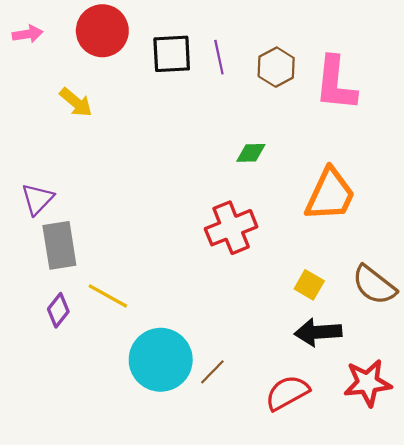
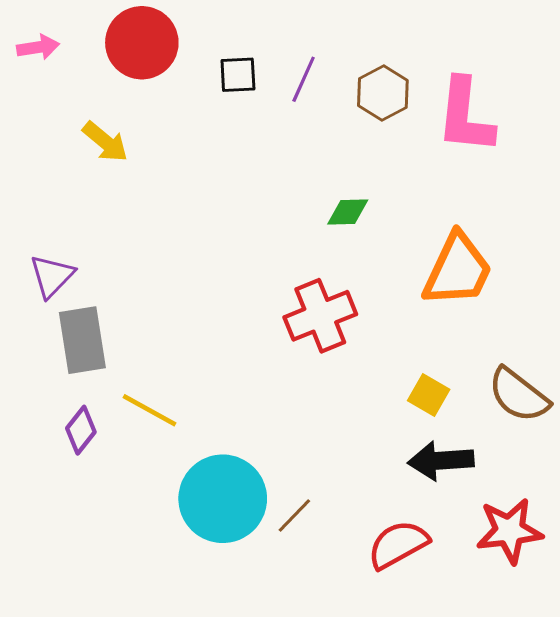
black square: (172, 54) -> (238, 75), size x0.7
purple line: (219, 57) -> (304, 79), turned 36

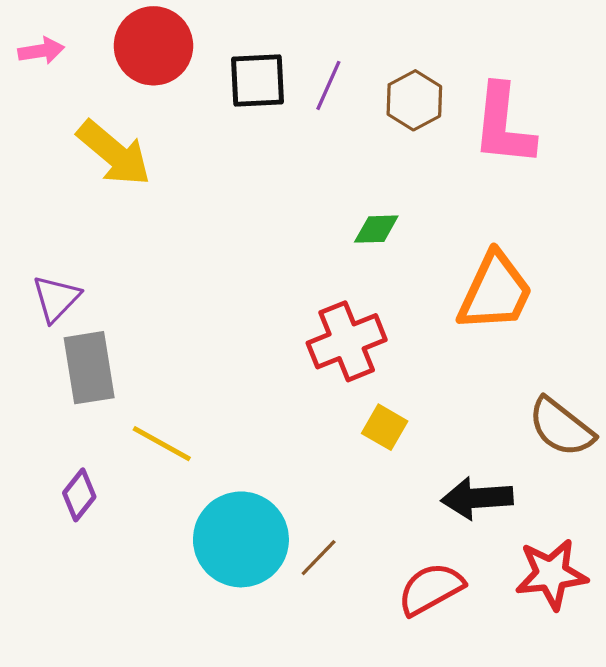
black square: (238, 75) -> (257, 80), size x1.4
yellow arrow: (105, 142) -> (114, 153), size x1.5
yellow square: (429, 395) -> (385, 427), moved
purple diamond: (81, 430) -> (79, 495), moved

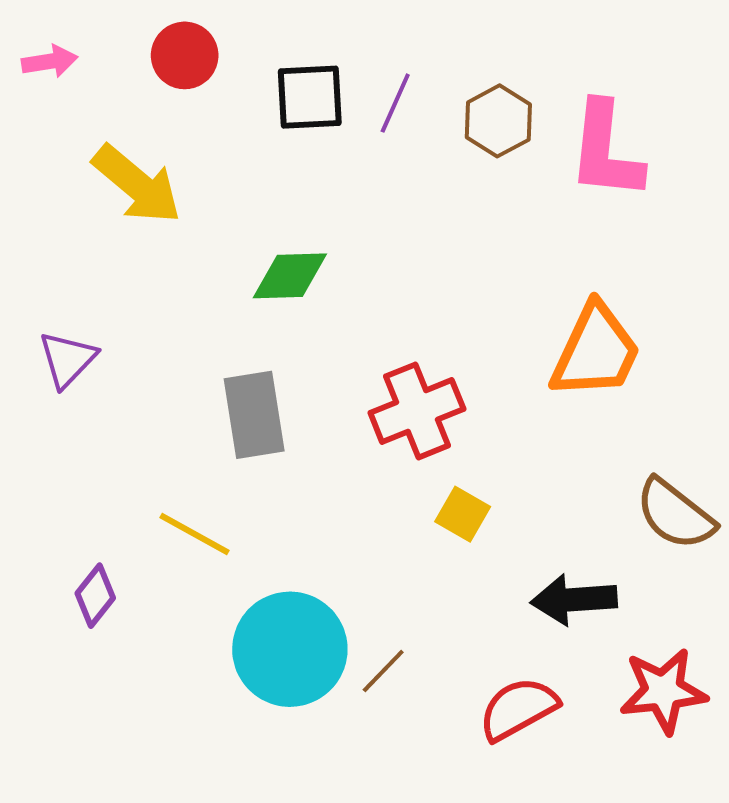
red circle: (153, 46) -> (185, 55), size x0.7
green diamond: (376, 229) -> (290, 276), moved, size x1.4
gray rectangle: (89, 368) -> (254, 415), moved

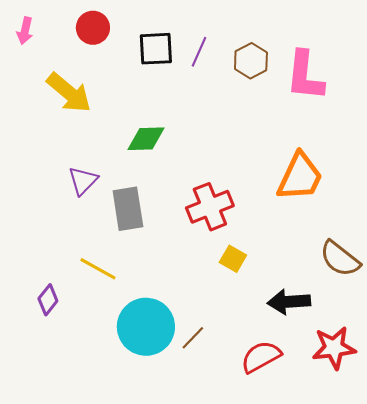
pink arrow: (50, 61) -> (25, 31), turned 112
purple triangle: (67, 359) -> (83, 181), moved

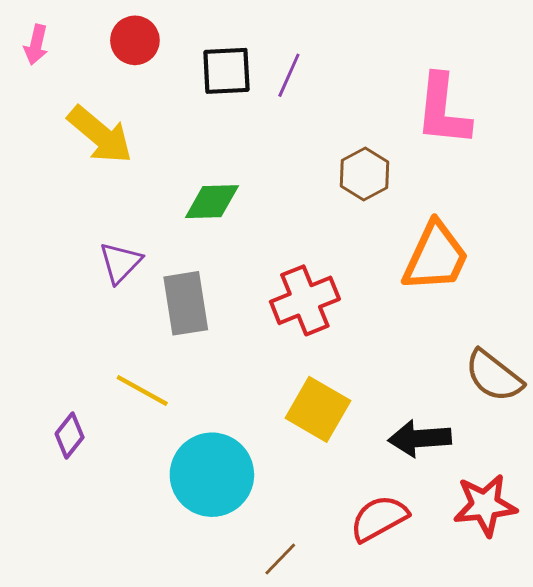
brown hexagon: (251, 61) -> (364, 174), moved
yellow square: (233, 259) -> (318, 409), moved, size x1.6
brown line: (193, 338) -> (280, 559), moved

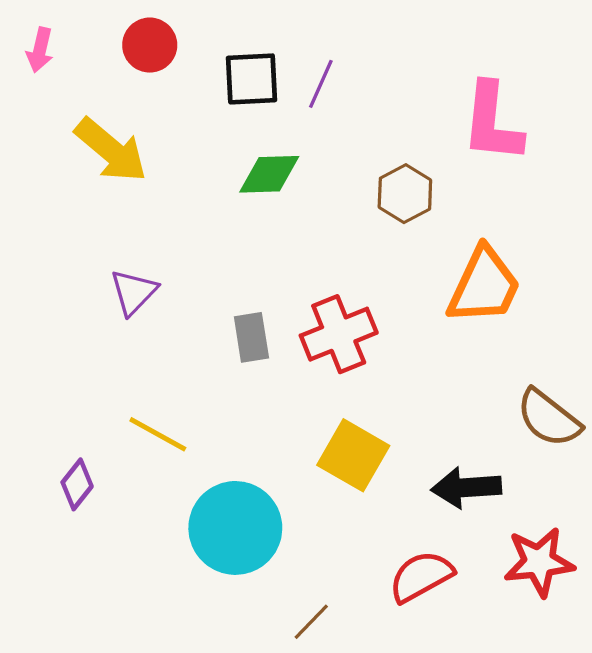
green diamond: (212, 202) -> (269, 174), moved
gray rectangle: (186, 303) -> (251, 337), moved, size x0.7

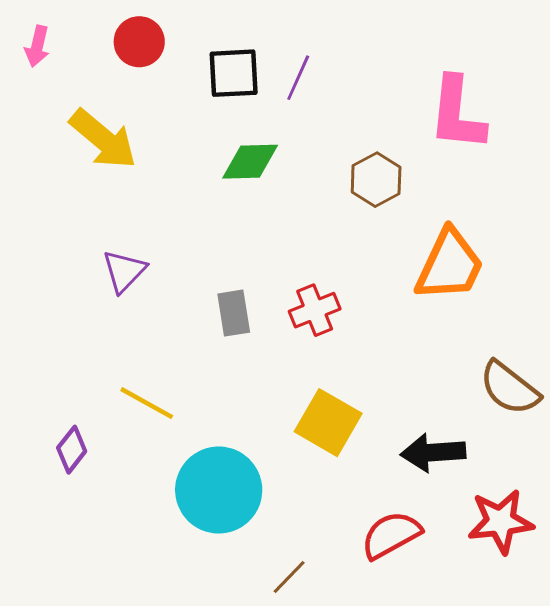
red cross: (339, 334) -> (315, 310), size x0.7

